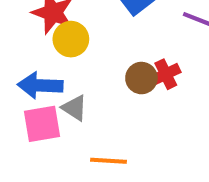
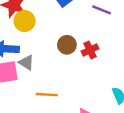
red cross: (166, 74) -> (90, 50), moved

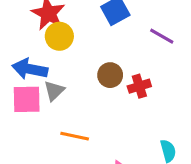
gray triangle: (26, 63) -> (54, 91), turned 35

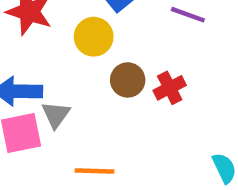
yellow circle: (59, 36) -> (94, 37), moved

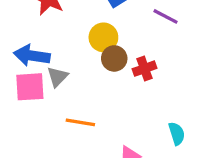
yellow circle: (94, 37) -> (103, 37), moved

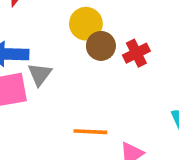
orange line: (80, 122) -> (90, 132), moved

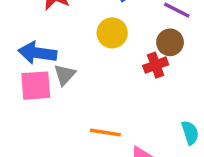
brown circle: (101, 46) -> (170, 42), moved

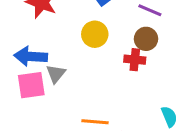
red cross: (156, 65) -> (135, 60), turned 30

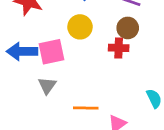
gray triangle: (56, 74) -> (47, 86), moved
pink square: (31, 85) -> (51, 52), moved

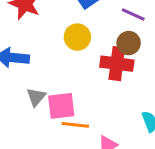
red cross: (119, 48) -> (117, 64), size x1.5
pink square: (51, 52) -> (61, 106), moved

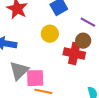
gray triangle: (36, 97) -> (19, 71), size x1.5

